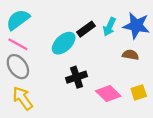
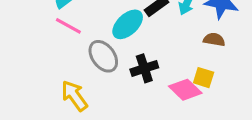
gray ellipse: (18, 67) -> (103, 56), moved
yellow square: (139, 92) -> (204, 78), moved, turned 35

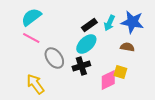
cyan ellipse: (128, 24) -> (86, 44), moved
pink diamond: (185, 90) -> (108, 80), turned -70

